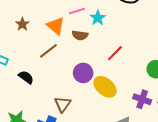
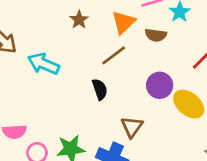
orange triangle: (56, 26) -> (123, 22), turned 36
black semicircle: (26, 77) -> (100, 89), moved, turned 35

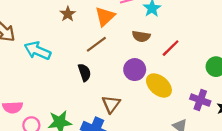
brown semicircle: (156, 35) -> (141, 36), moved

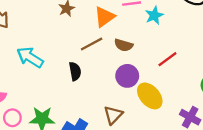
brown semicircle: (141, 36) -> (124, 45), moved
cyan arrow: (37, 51) -> (30, 57), moved
brown triangle: (111, 104) -> (113, 115), moved

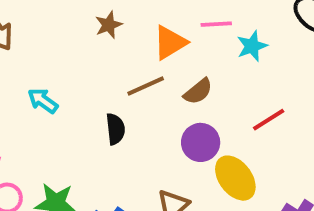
brown semicircle: (124, 45) -> (198, 91), turned -60
cyan arrow: (30, 57) -> (43, 101), size x0.7

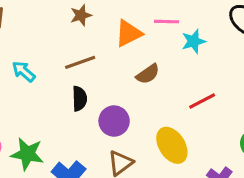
brown line: (146, 86) -> (80, 62), moved
purple circle: (201, 142) -> (114, 121), moved

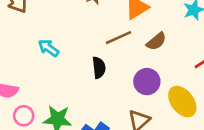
brown line: (80, 62) -> (118, 38), moved
purple circle: (114, 121) -> (147, 82), moved

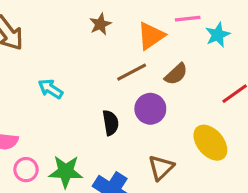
black semicircle: (99, 68) -> (111, 123), moved
purple circle: (147, 82) -> (150, 109), moved

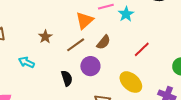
brown star: (100, 24) -> (45, 37), moved

